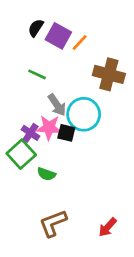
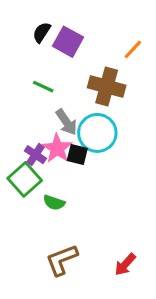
orange line: (80, 43) -> (133, 49), moved
brown cross: (109, 74) -> (107, 87), moved
pink star: (49, 128) -> (57, 148), turned 30

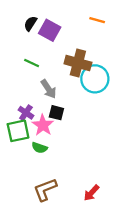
orange line: (133, 49) -> (97, 20), moved, turned 63
cyan circle: (97, 133) -> (95, 79), moved
pink star: (57, 148) -> (43, 125), moved
green square: (25, 179) -> (18, 131), turned 30

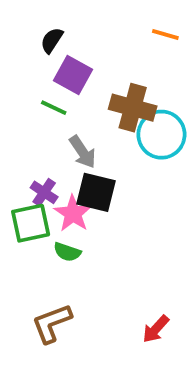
purple square: (50, 30) -> (73, 75), moved
black square: (56, 113) -> (96, 192), size x1.5
brown L-shape: (45, 190) -> (52, 323), moved

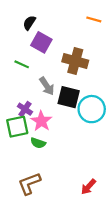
green line: (54, 108) -> (22, 64), moved
cyan circle: (161, 135) -> (92, 109), moved
black square: (96, 192) -> (69, 97), moved

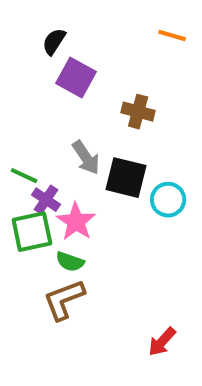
brown cross: (75, 61) -> (138, 112), size x0.7
green line: (22, 64) -> (24, 176), moved
cyan circle: (92, 109) -> (168, 200), size x0.7
brown L-shape: (29, 183) -> (64, 300), moved

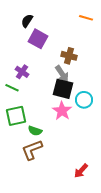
gray arrow: (86, 158) -> (62, 74), moved
purple cross: (46, 200) -> (22, 72), moved
pink star: (76, 222) -> (62, 111), moved

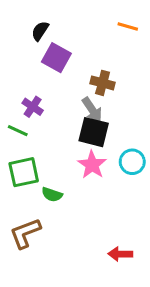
cyan circle: (84, 100) -> (132, 162), moved
brown L-shape: (32, 150) -> (25, 233), moved
red arrow: (81, 171) -> (120, 254), turned 49

